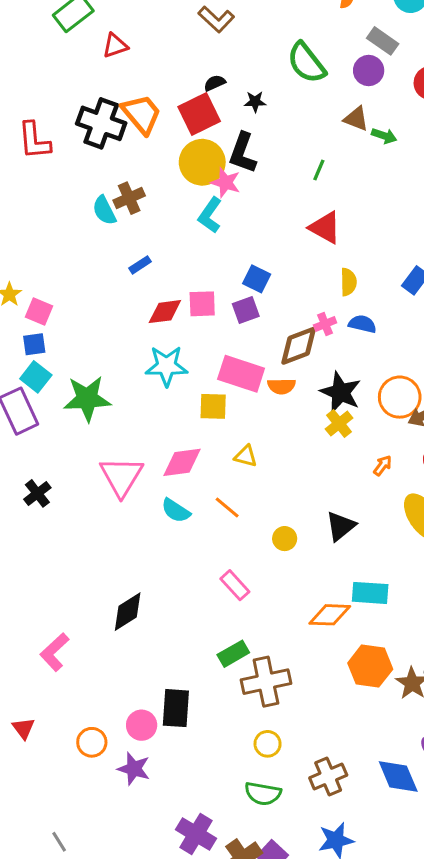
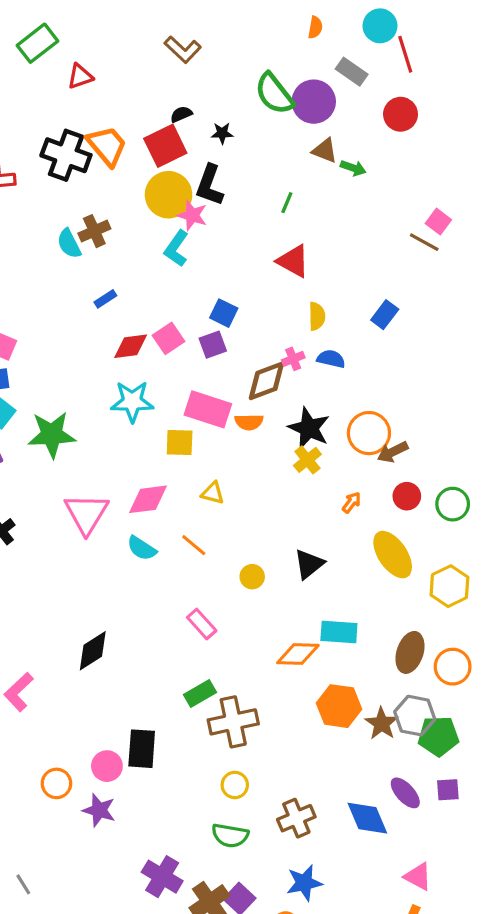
purple circle: (369, 71) -> (314, 102), moved, size x1.4
pink square: (202, 304) -> (169, 338), turned -32

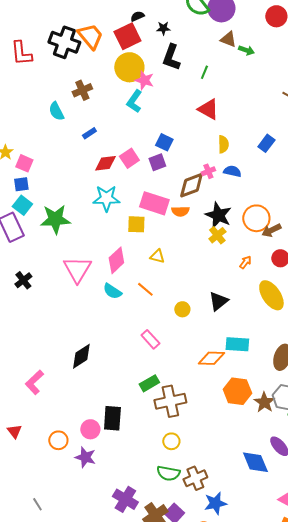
black L-shape: (210, 185) -> (171, 57), moved
cyan semicircle: (69, 244) -> (56, 111), moved
pink diamond: (148, 499) -> (116, 260), turned -36
brown cross: (296, 818) -> (195, 478), moved

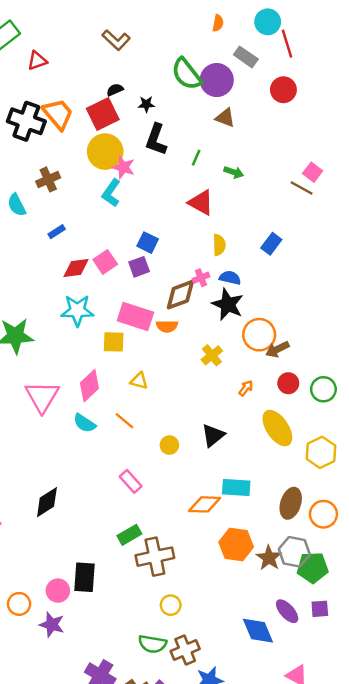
green arrow: (246, 50) -> (234, 172), moved
black star: (218, 215) -> (228, 304), moved
yellow circle: (171, 441) -> (171, 605), moved

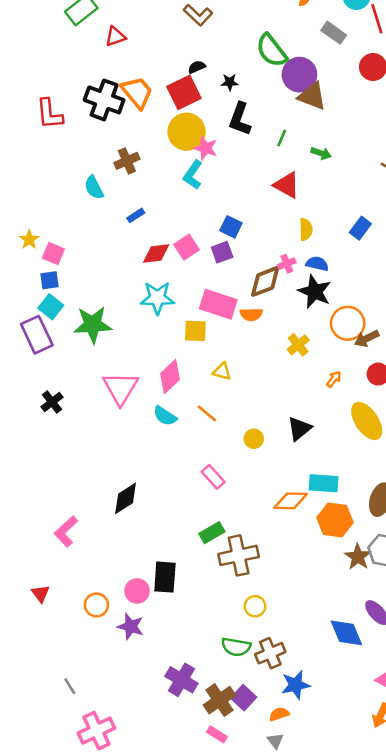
purple circle: (217, 80) -> (299, 75), moved
brown triangle: (225, 118) -> (312, 96), size x1.4
orange hexagon: (236, 544) -> (335, 520), moved

